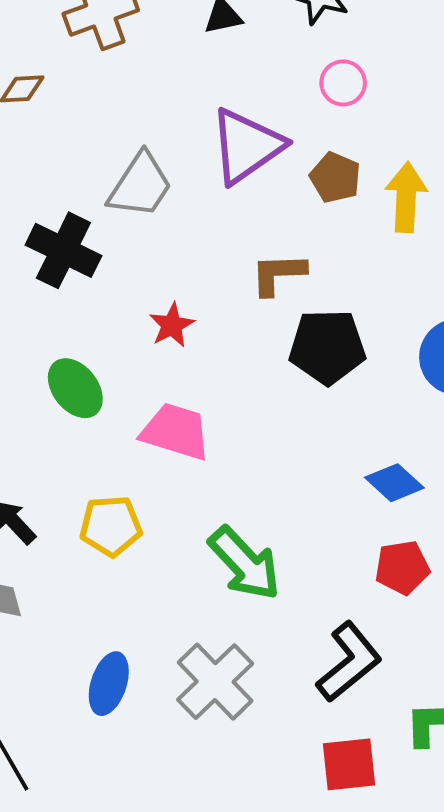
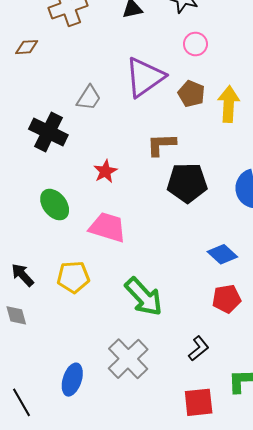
gray trapezoid: (140, 185) -> (89, 98), size x0.7
black L-shape: (349, 662) -> (199, 348), size x0.6
blue ellipse: (109, 684) -> (72, 380), moved

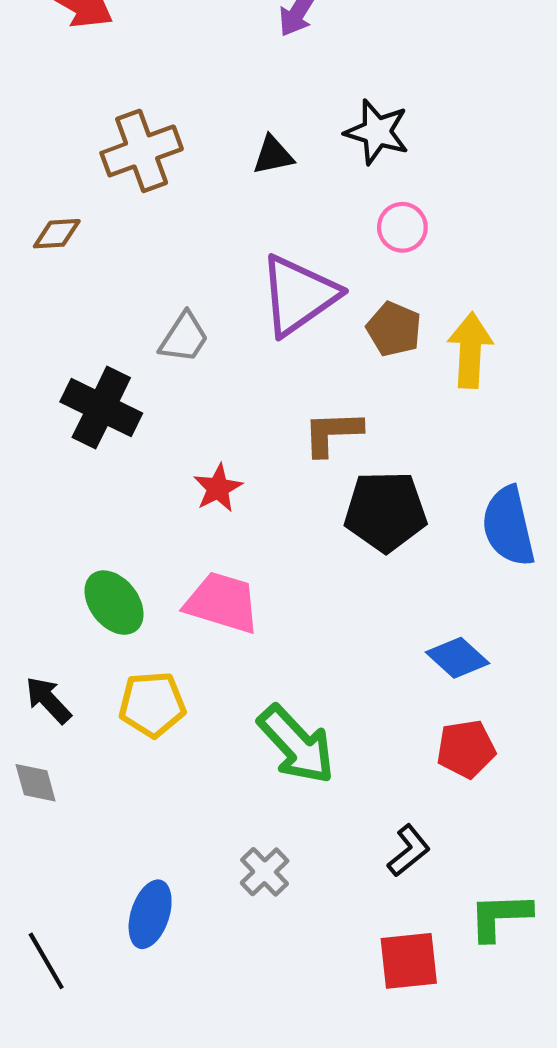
green ellipse: (55, 205) -> (114, 603), moved
gray cross: (128, 359) -> (265, 872), size x0.6

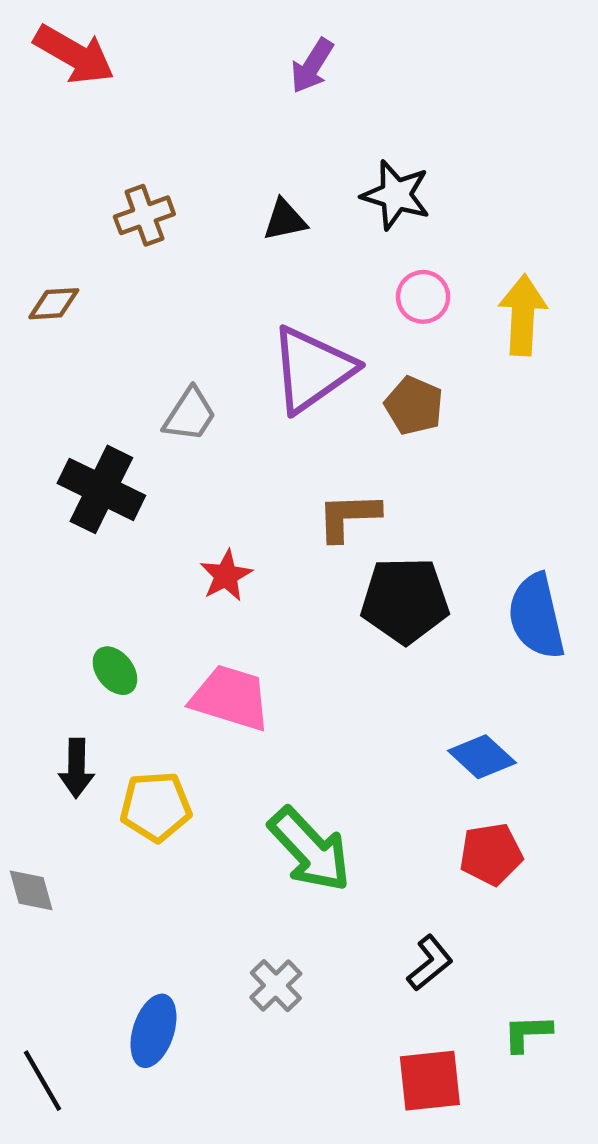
brown cross: (142, 151) -> (144, 215), size x0.7
yellow arrow: (470, 350) -> (523, 315), moved
green ellipse: (114, 603) -> (115, 671), moved, size x0.7
black arrow: (48, 700) -> (76, 768), moved, turned -136
green L-shape: (500, 916) -> (527, 1033), size x0.7

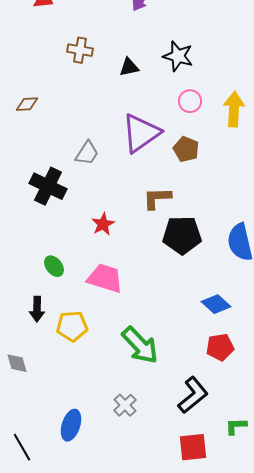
brown cross: (144, 215) -> (80, 50), moved, turned 30
black L-shape: (430, 963) -> (193, 395), size x1.5

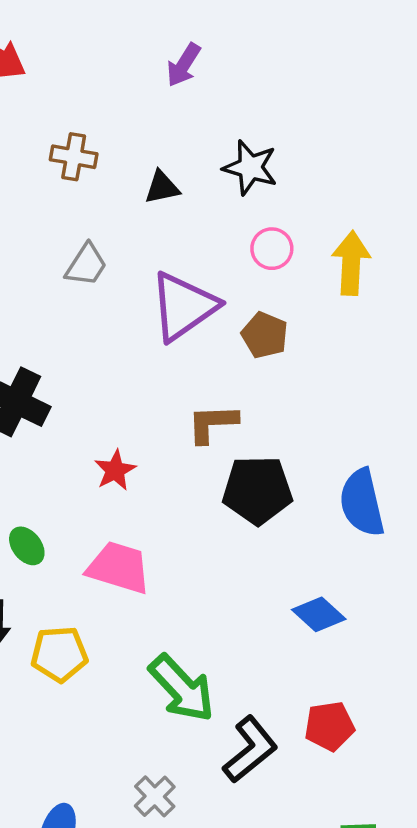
gray trapezoid: (87, 153) -> (86, 265), moved
red pentagon: (220, 347) -> (330, 726), moved
black L-shape: (193, 395) -> (250, 750), moved

